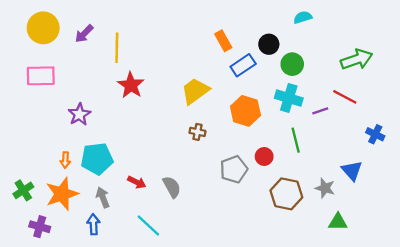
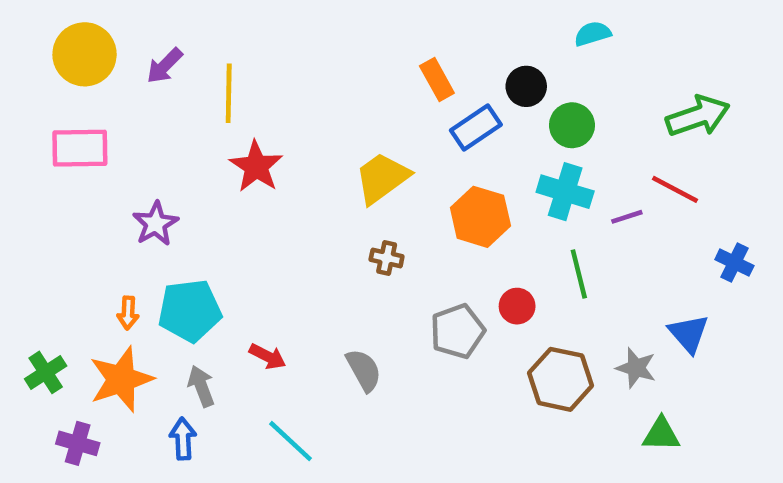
gray semicircle: (172, 187) -> (364, 370), moved

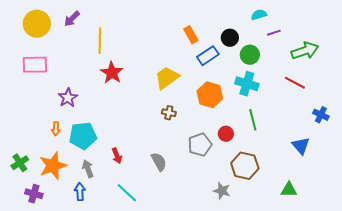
purple arrow: (165, 66) -> (72, 19), moved
purple line: (627, 217) -> (274, 33), moved
orange arrow: (128, 313) -> (56, 129), moved
red arrow: (268, 356) -> (117, 156), turned 42
gray star: (636, 368) -> (222, 191), moved

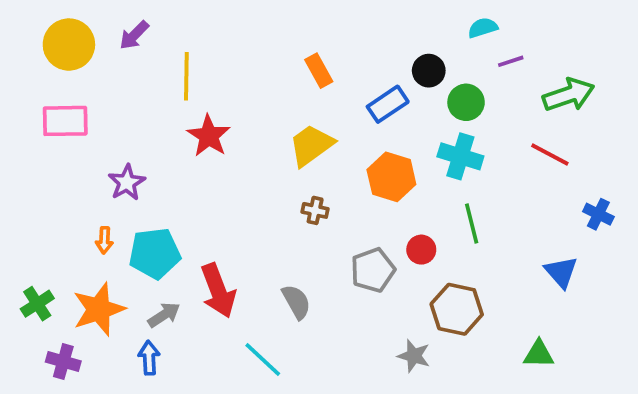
orange rectangle: (191, 35) -> (319, 71), moved
red arrow: (117, 156) -> (218, 291), size x1.8
gray arrow: (88, 169) -> (164, 315), turned 78
cyan line: (127, 193) -> (263, 360), moved

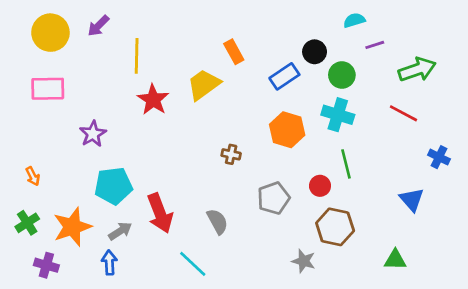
yellow trapezoid: (311, 145) -> (204, 85), moved
orange arrow: (104, 240) -> (33, 176), moved, turned -30
red circle: (421, 250) -> (320, 186), moved

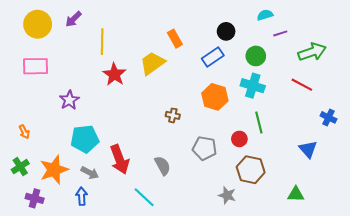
black circle: (315, 52) -> (226, 31), moved
gray pentagon: (273, 198) -> (205, 148), turned 30
gray arrow: (120, 231) -> (90, 173), turned 60

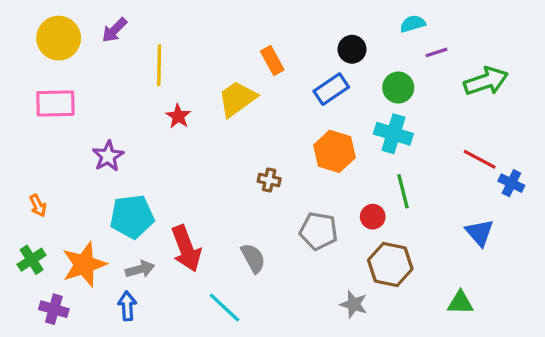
red star: (114, 74) -> (178, 116), size x0.7
red line: (302, 85) -> (480, 159), moved
gray arrow: (90, 173) -> (140, 269), turned -42

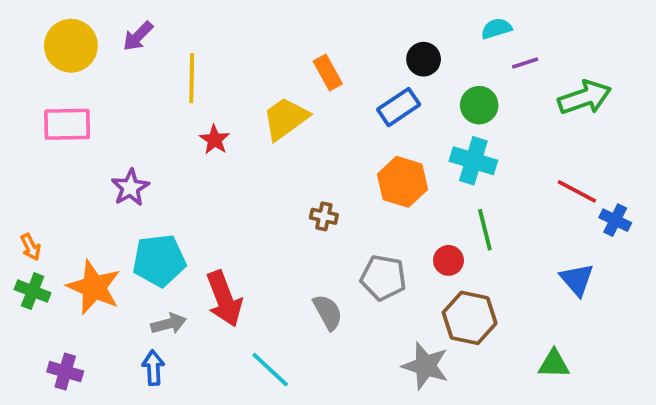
orange arrow: (38, 206) -> (31, 247), moved
gray semicircle: (253, 258) -> (328, 312), moved
green cross: (32, 260) -> (33, 291), moved, turned -36
orange star: (84, 264) -> (94, 287), moved, turned -30
gray star: (354, 304) -> (425, 366), size x1.4

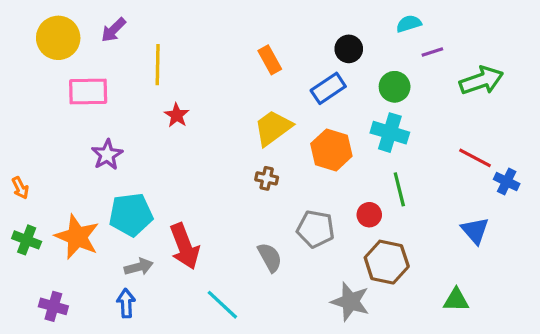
yellow trapezoid: (286, 119) -> (273, 128), moved
pink rectangle: (67, 124) -> (88, 92), moved
orange arrow: (31, 247) -> (20, 188), moved

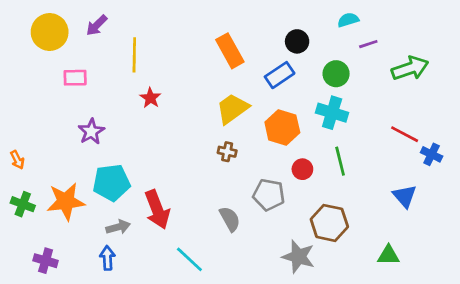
orange rectangle: (270, 60) -> (230, 51), size x1.4
pink rectangle: (88, 92) -> (75, 78), size x0.7
red circle: (369, 215) -> (302, 169), moved
orange star: (77, 237) -> (66, 201), turned -30

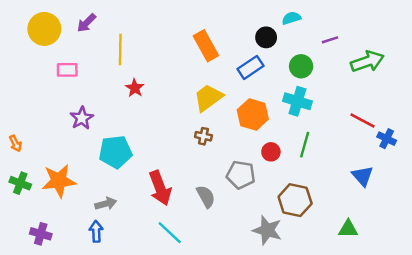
cyan semicircle: (348, 20) -> (291, 18), moved
green line: (340, 161) -> (305, 145), turned 30
cyan pentagon: (111, 183) -> (115, 152), moved
red arrow: (157, 210) -> (160, 188), moved

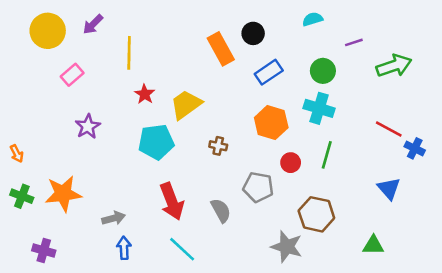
black circle: (266, 37) -> (253, 33), moved
pink rectangle: (67, 70) -> (72, 75), turned -40
yellow trapezoid: (208, 98) -> (186, 104), moved
cyan pentagon: (115, 152) -> (156, 142), moved
blue arrow: (96, 231) -> (124, 248), moved

